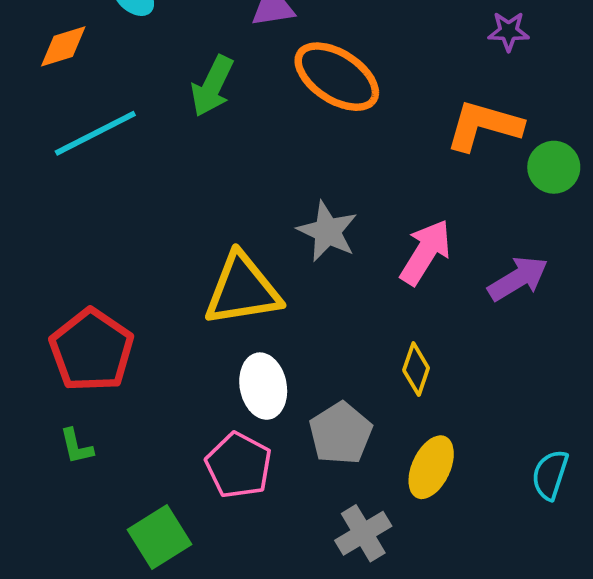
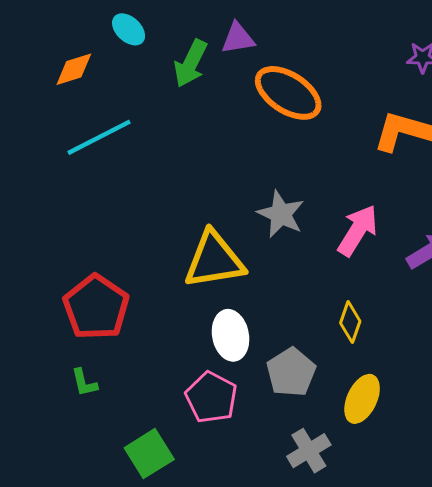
green arrow: (212, 86) -> (191, 63), moved

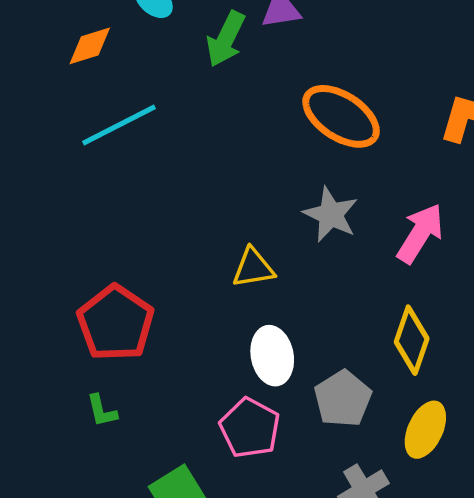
orange ellipse: (288, 93) -> (341, 116), moved
yellow triangle: (214, 260) -> (253, 268), size x0.6
yellow diamond: (350, 322) -> (412, 340), size x1.4

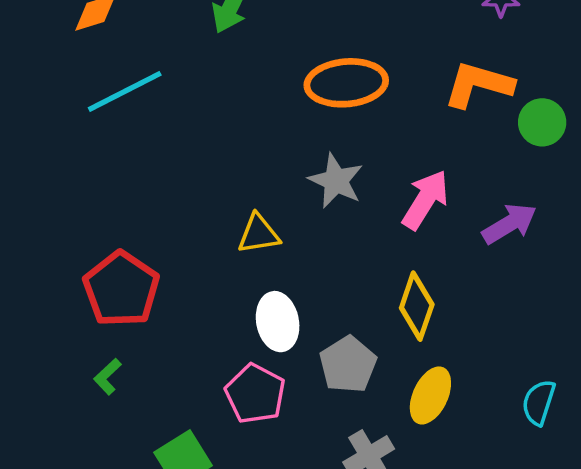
orange ellipse: (341, 116) -> (346, 83), turned -38
green L-shape: (102, 411) -> (108, 377), turned 60

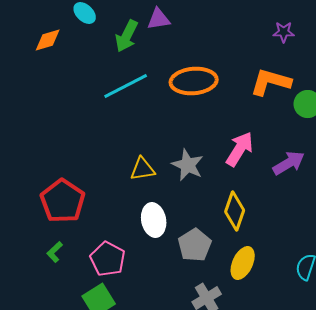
cyan line: (125, 91) -> (126, 86), moved
gray star: (336, 181) -> (188, 165), moved
pink pentagon: (255, 394) -> (108, 259), moved

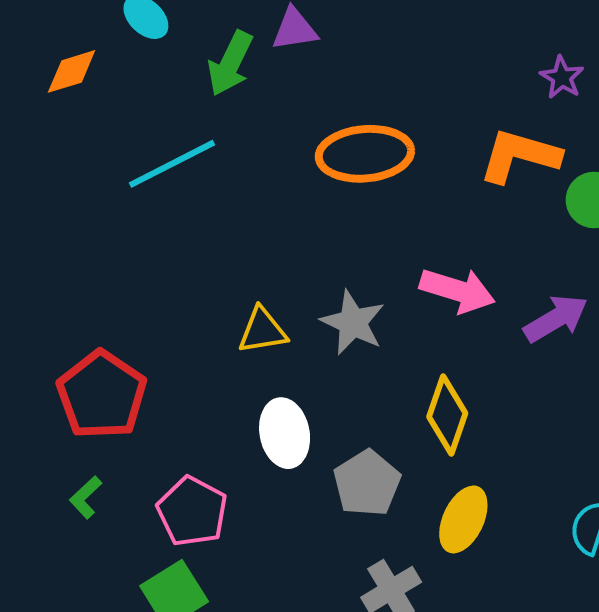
purple star: (284, 32) -> (562, 77), moved, turned 30
cyan line: (126, 86) -> (172, 164), moved
pink arrow: (240, 149) -> (457, 290), turned 75

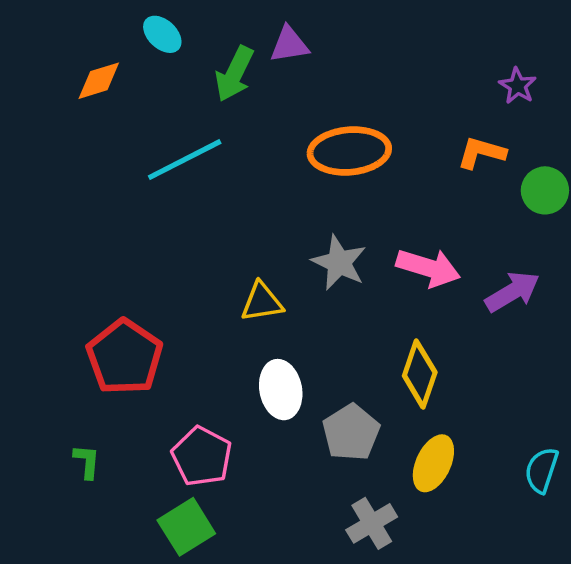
orange L-shape: (520, 156) -> (481, 153), size x0.7
gray star: (353, 323) -> (339, 263), moved
green L-shape: (86, 497) -> (87, 462), moved, turned 138

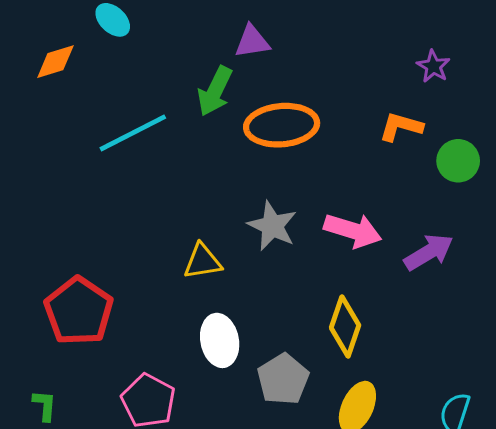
purple triangle: (289, 45) -> (252, 42), moved
green arrow: (234, 74) -> (215, 91), moved

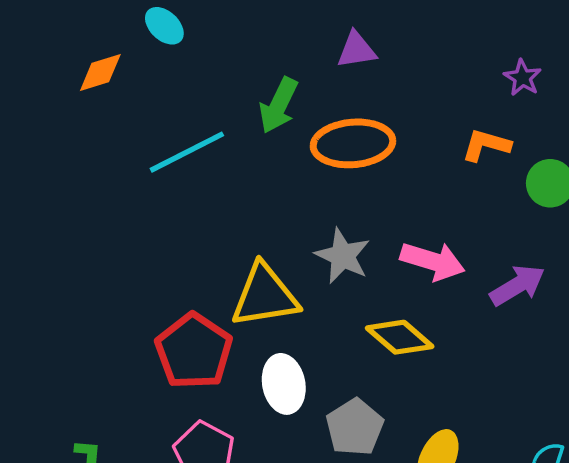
purple triangle: (252, 42) -> (356, 50), moved
yellow triangle: (203, 261) -> (265, 296), size x1.6
red pentagon: (79, 311) -> (194, 351), moved
yellow diamond: (345, 327) -> (400, 337), moved, turned -68

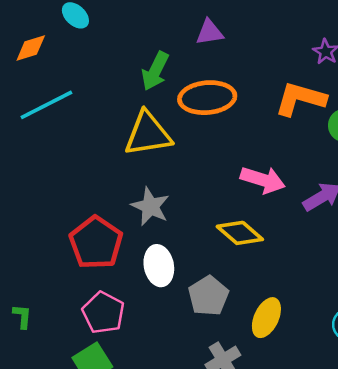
orange L-shape: (486, 145) -> (300, 99), size x1.5
cyan line: (187, 152) -> (46, 105), moved
gray star: (343, 256) -> (150, 206), moved
yellow triangle: (265, 296) -> (148, 134), moved

